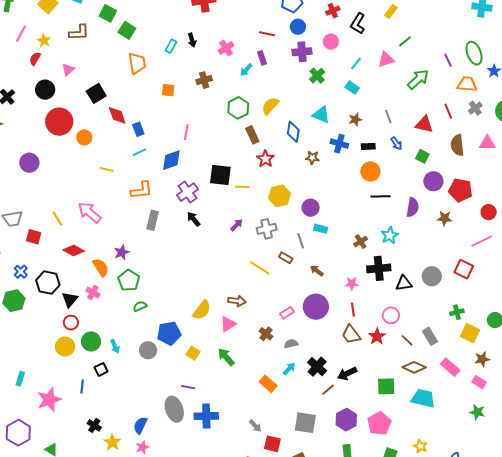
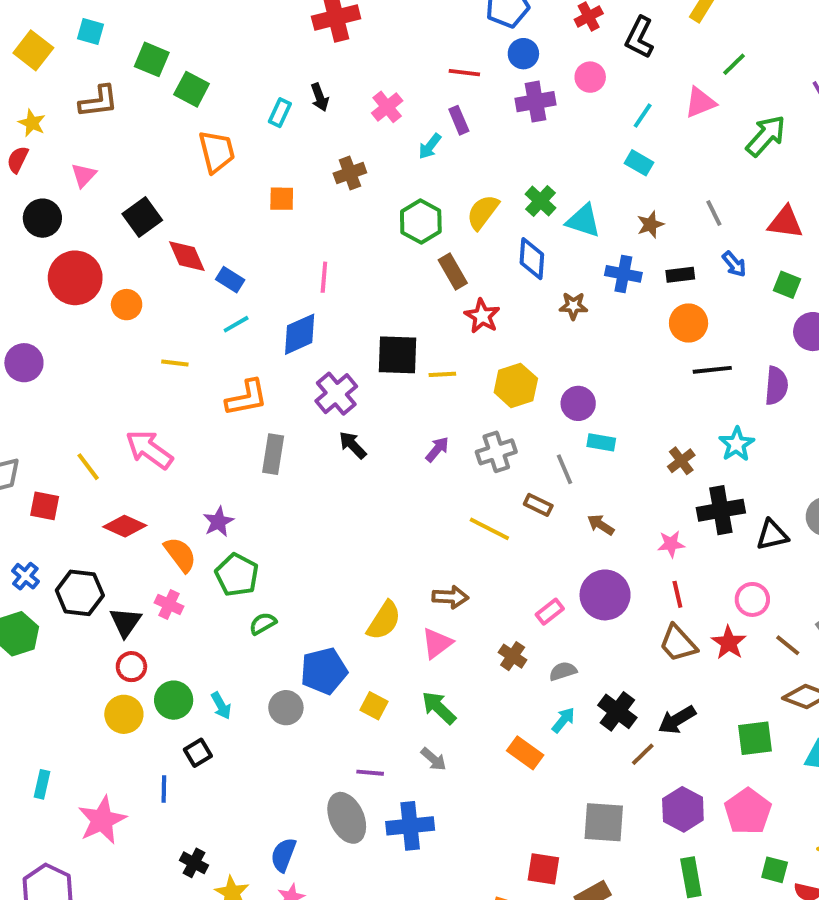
green cross: (317, 76) -> (540, 201), moved
blue rectangle: (138, 129) -> (230, 280), turned -32
gray arrow: (255, 426) -> (434, 759), moved

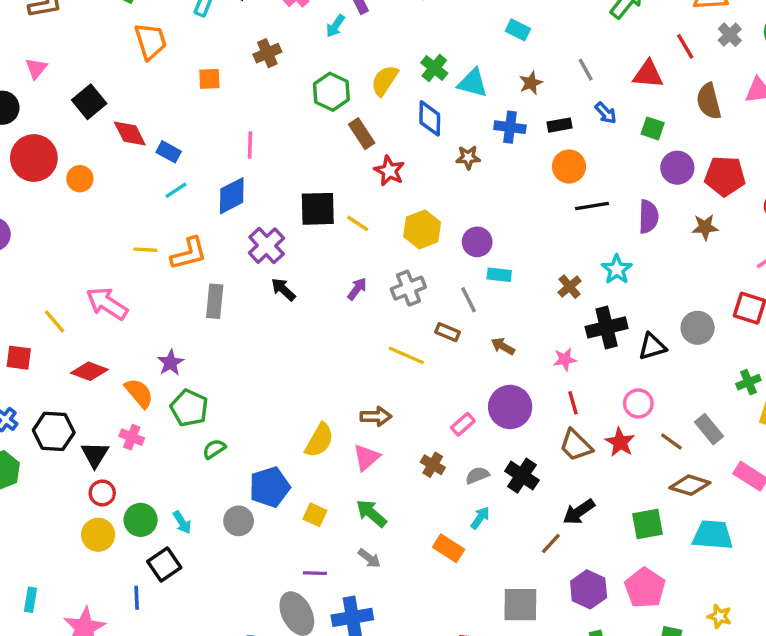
yellow line: (175, 363) -> (145, 250), moved
yellow line: (442, 374) -> (358, 223), turned 40
black cross: (617, 711) -> (522, 476), moved
black square: (198, 753) -> (164, 564), size x1.4

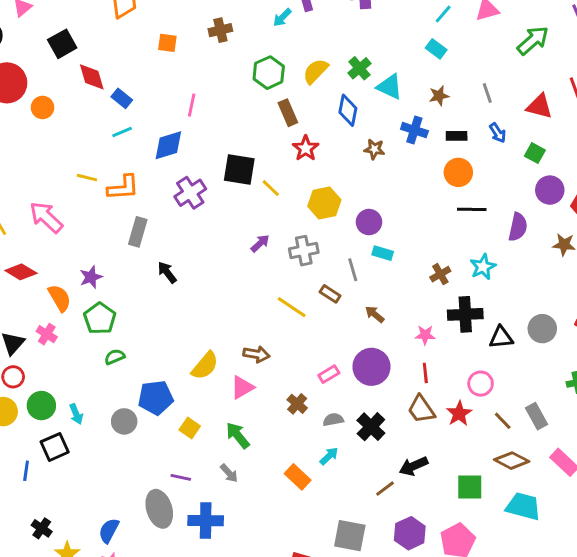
black arrow: (283, 289) -> (167, 272), moved

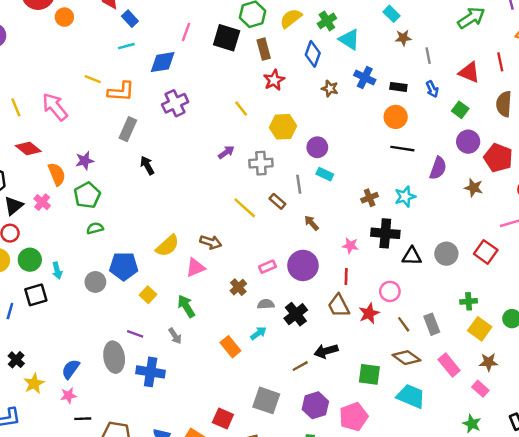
brown star: (439, 96) -> (403, 38), moved
black square: (239, 170) -> (227, 38), moved

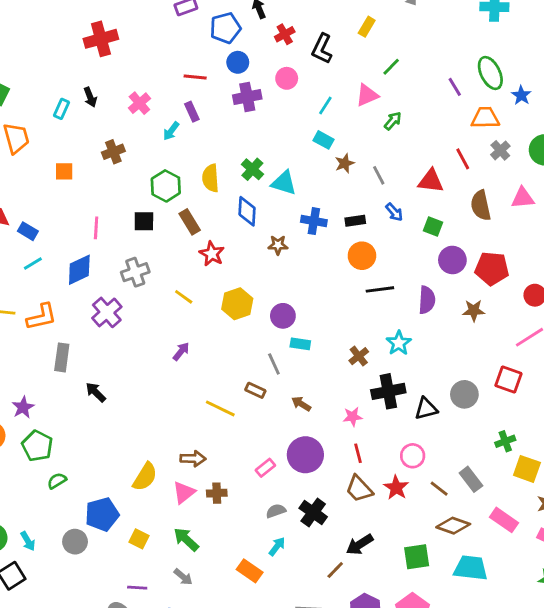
yellow semicircle: (291, 18) -> (211, 178), turned -40
green arrow: (471, 18) -> (393, 121), moved, size x0.6
black square: (227, 38) -> (144, 221), size x0.7
gray cross: (261, 163) -> (135, 272), moved
brown cross: (238, 287) -> (217, 493), moved, turned -35

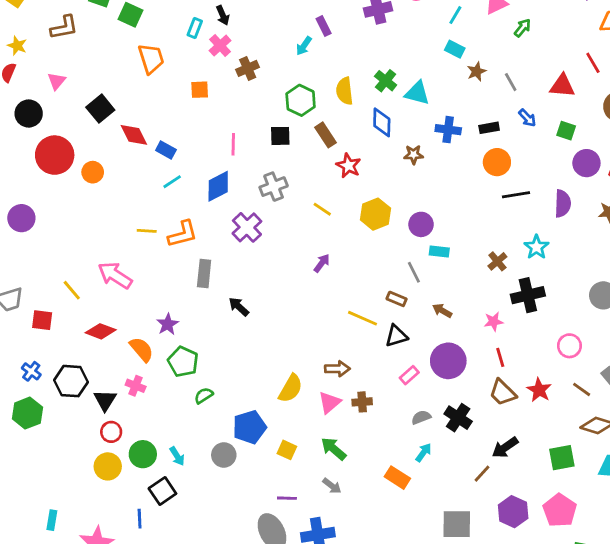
pink cross: (139, 103) -> (220, 46), moved
black triangle: (426, 409) -> (396, 336), moved
pink circle: (413, 456) -> (569, 346), moved

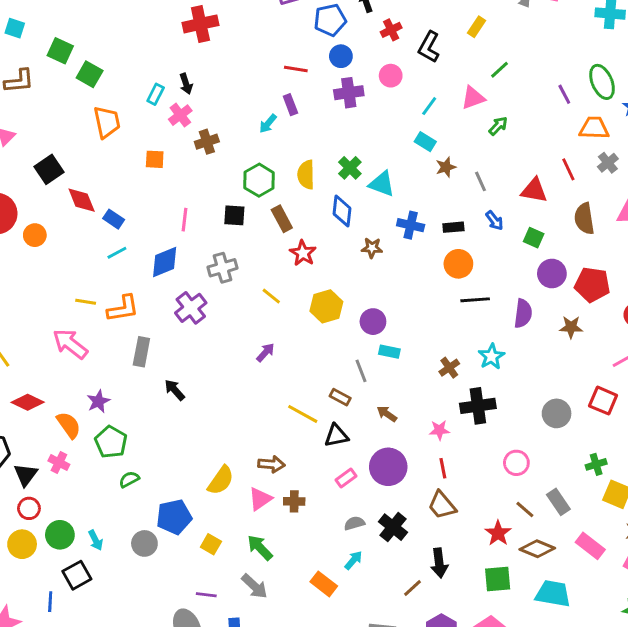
pink arrow: (115, 275) -> (70, 344), moved
red star: (539, 390) -> (498, 533), moved
black arrow: (505, 448) -> (439, 563), turned -68
gray arrow: (332, 486) -> (255, 586), size x1.4

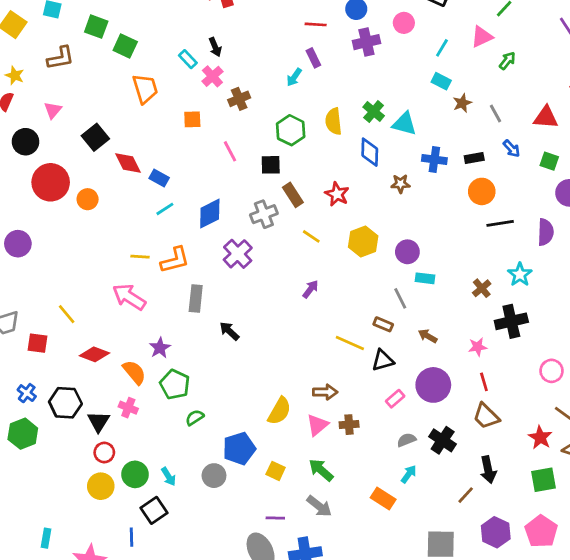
cyan rectangle: (156, 94) -> (188, 59), turned -66
brown rectangle: (282, 219) -> (293, 195), moved
pink line: (184, 220) -> (230, 151), moved, turned -30

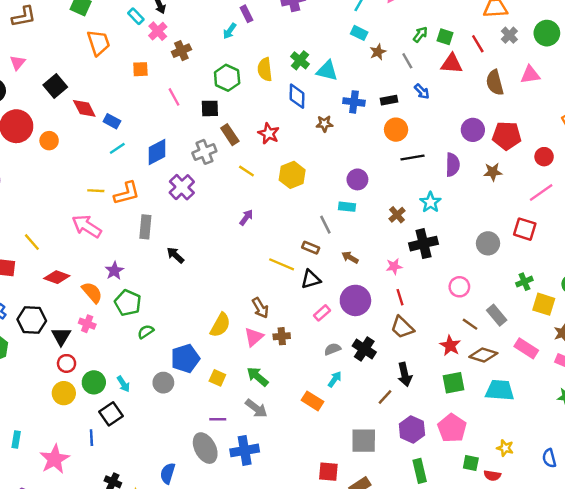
green arrow: (507, 61) -> (420, 34), moved
green square: (549, 161) -> (445, 37), moved
purple circle: (407, 252) -> (357, 179), moved
brown arrow: (325, 392) -> (260, 308), turned 60

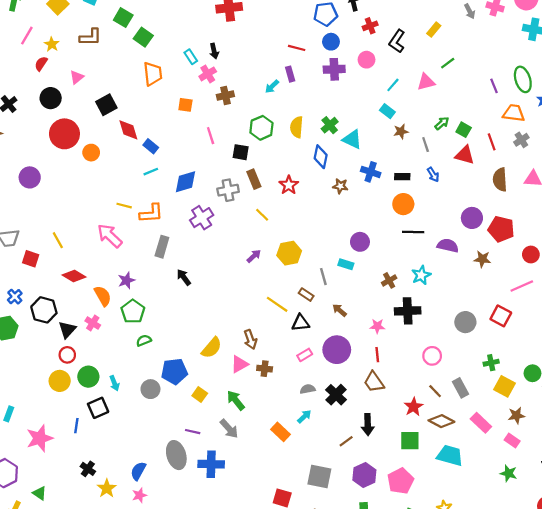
purple semicircle: (453, 165) -> (448, 246), turned -90
yellow hexagon: (292, 175) -> (289, 253), moved

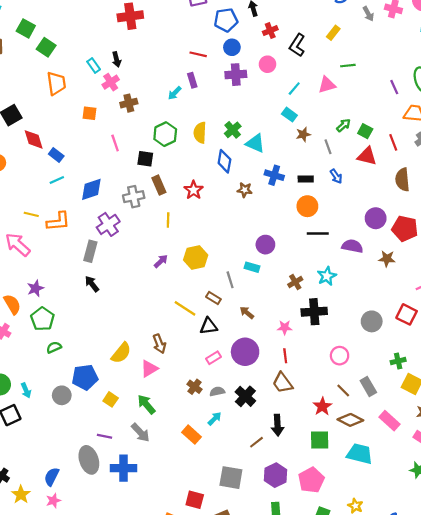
green line: (448, 63) -> (348, 66), turned 32
yellow line: (262, 215) -> (168, 220), turned 48
gray rectangle: (162, 247) -> (90, 251), moved
brown cross: (265, 369) -> (194, 387), moved, turned 32

